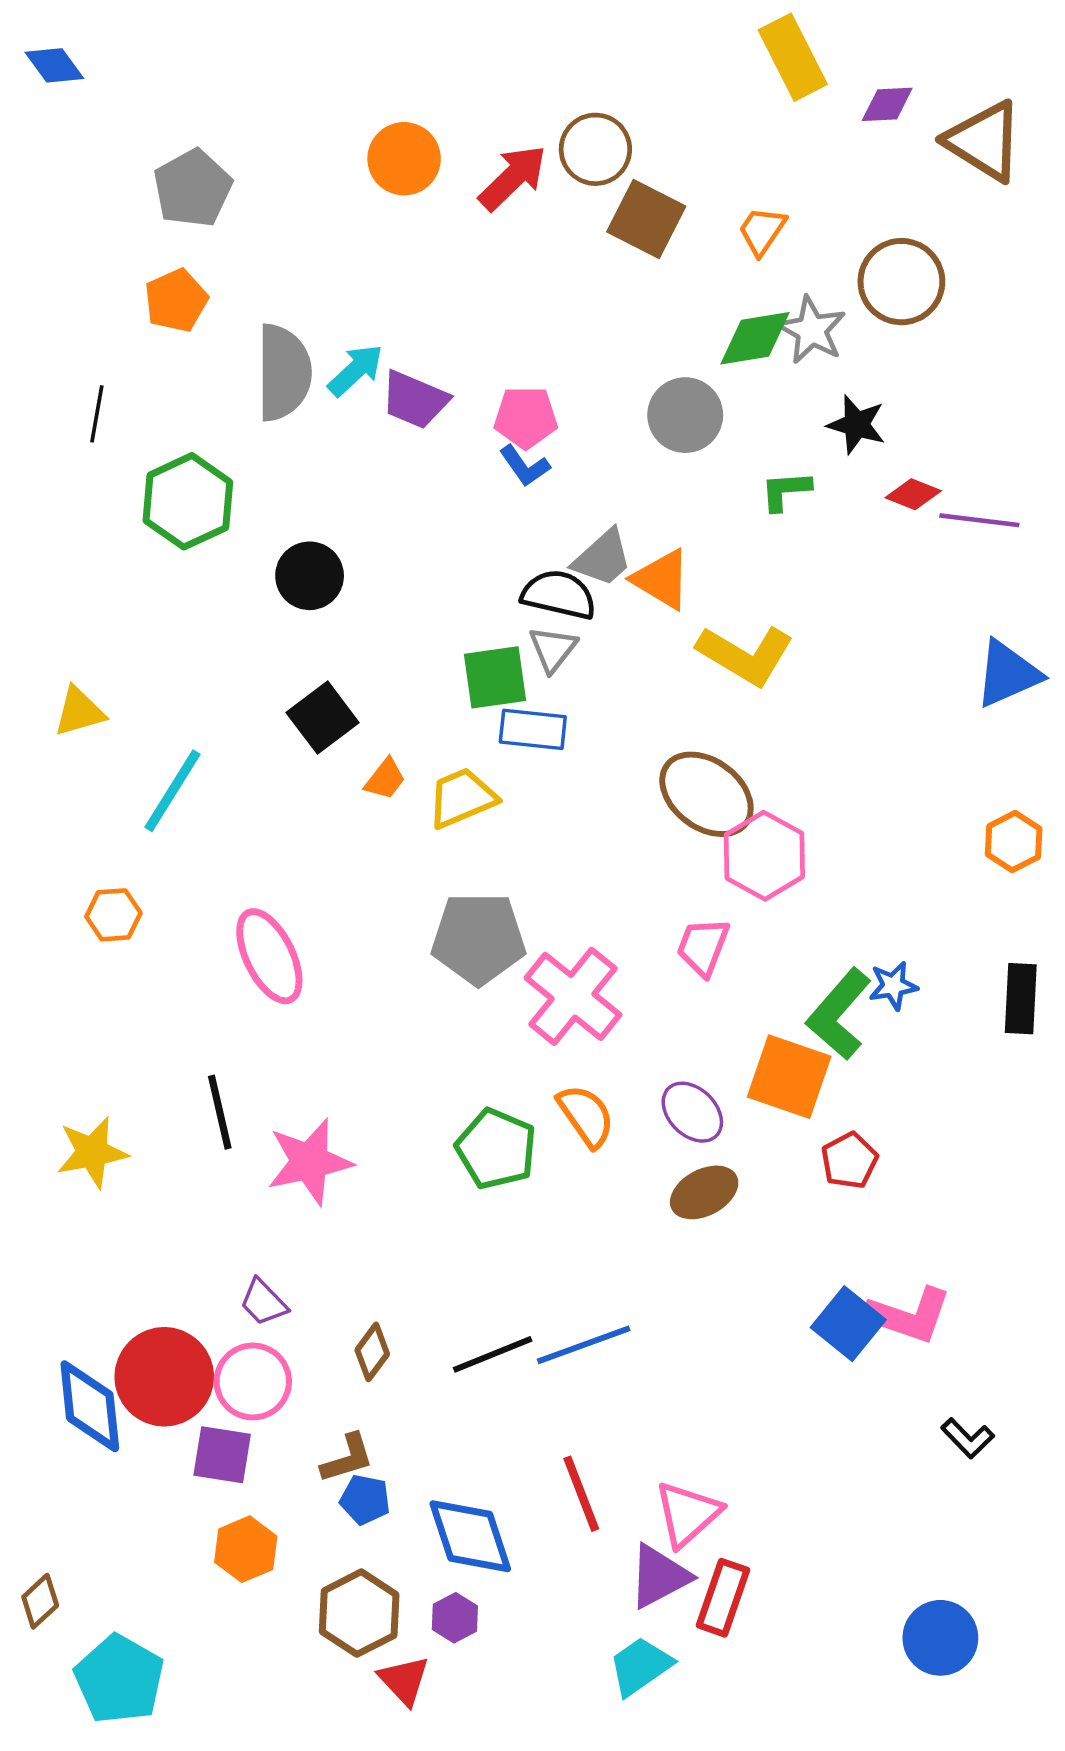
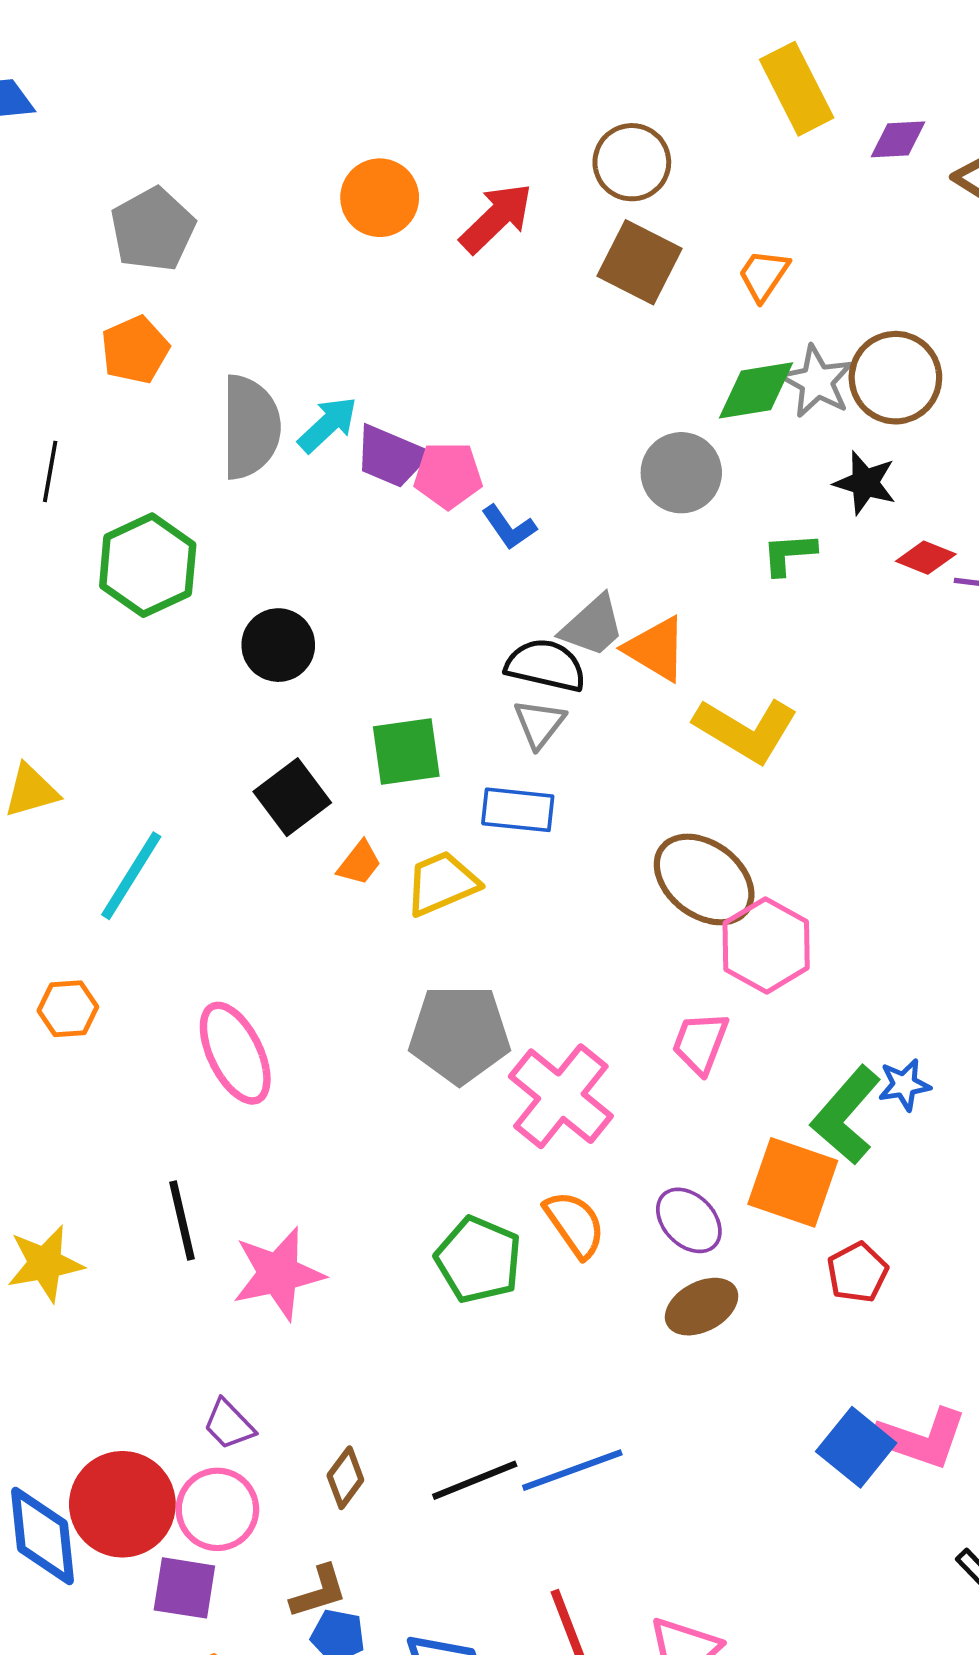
brown circle: (595, 149) -> (632, 162), moved
brown circle: (901, 282) -> (895, 378), moved
pink pentagon: (526, 417) -> (448, 475), moved
green square: (495, 677) -> (406, 752), moved

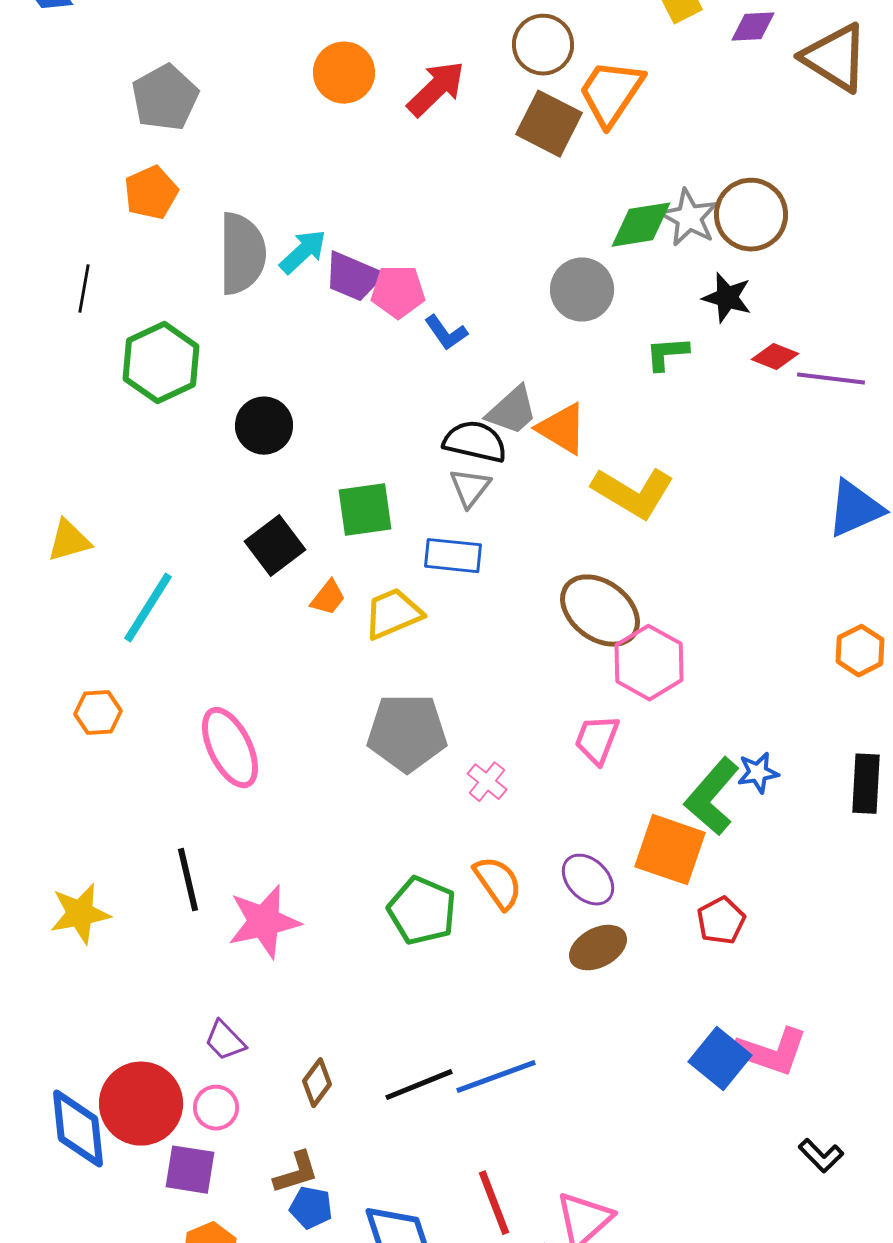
orange trapezoid: (764, 275) -> (611, 93), moved, size x1.6
pink cross: (561, 1096) -> (487, 782), size x0.5
pink circle: (217, 1509) -> (216, 1108), size x0.7

